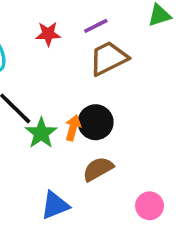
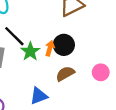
pink circle: (150, 206) -> (101, 72), moved

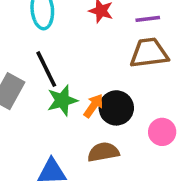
pink circle: (101, 72) -> (162, 132), moved

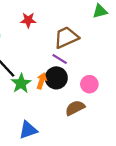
purple line: (148, 19) -> (60, 59), moved, turned 56
brown semicircle: (103, 152) -> (75, 108), moved

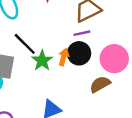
purple line: (60, 59) -> (82, 33), turned -42
pink circle: (89, 84) -> (114, 59), size x1.5

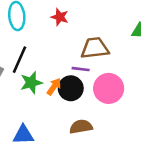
black line: (25, 44) -> (20, 60), turned 50
pink circle: (114, 59) -> (109, 88), moved

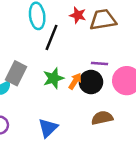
brown trapezoid: (95, 48) -> (103, 20), moved
black line: (20, 60) -> (51, 37), moved
blue triangle: (23, 135) -> (48, 128), turned -40

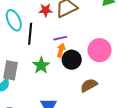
purple line: (100, 64) -> (60, 38), moved
orange arrow: (75, 81) -> (61, 50), moved

